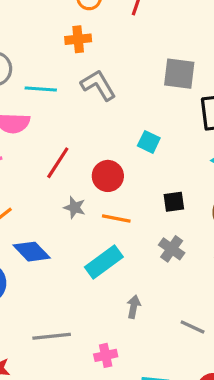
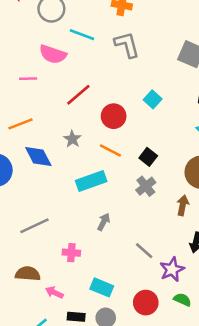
black square: (174, 202) -> (148, 157), moved, turned 30
gray star: (75, 208) -> (72, 139), moved
gray line: (52, 336) -> (34, 226), turned -36

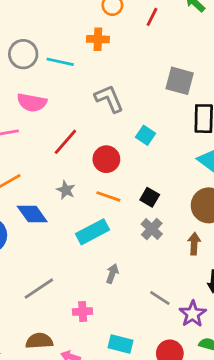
cyan line: (82, 35) -> (60, 62), moved
gray L-shape: (127, 45) -> (109, 99), moved

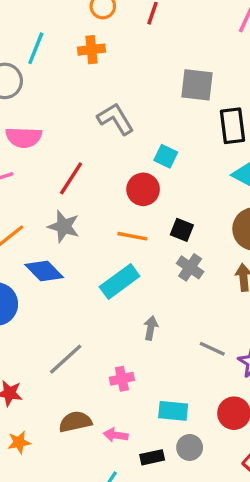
cyan line: (60, 62) -> (36, 48), moved, turned -72
red circle: (106, 159) -> (143, 189), moved
gray star: (66, 190) -> (64, 226), moved, size x1.4

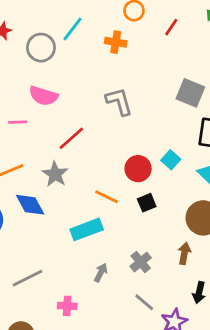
cyan square: (166, 156) -> (171, 160), moved
red circle: (143, 189) -> (138, 169), moved
black square: (182, 230) -> (147, 203), turned 30
gray cross: (190, 267) -> (141, 262), moved

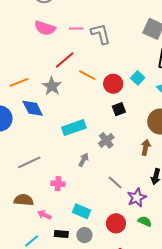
pink line: (18, 122) -> (76, 28), moved
orange line: (107, 197) -> (87, 75), moved
gray cross: (141, 262) -> (106, 140), moved

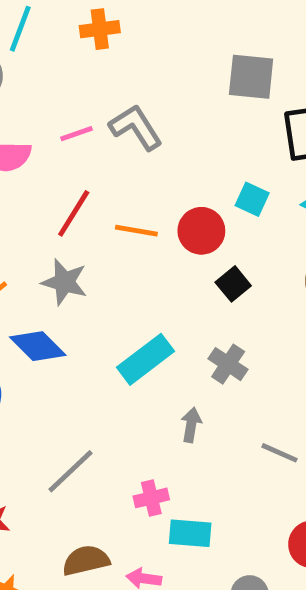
cyan rectangle: (82, 211) -> (190, 533), moved

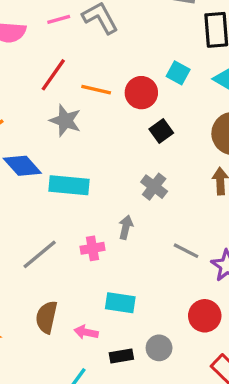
gray star: (64, 282) -> (65, 121), moved
cyan rectangle: (146, 359) -> (69, 185), moved, turned 39
pink cross: (151, 498) -> (92, 248), moved
brown semicircle: (86, 560) -> (46, 317), turned -68

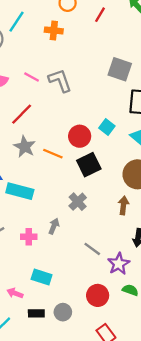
pink line: (59, 19) -> (32, 77), turned 35
orange line: (96, 90) -> (53, 154), moved
black square: (161, 131) -> (89, 165), size x1.5

